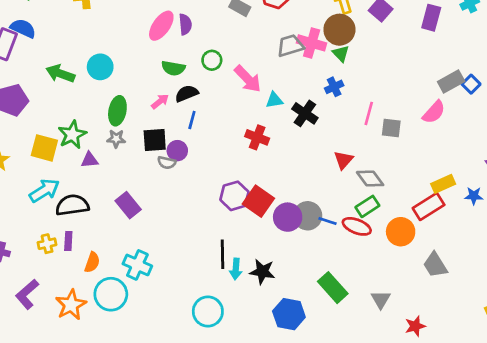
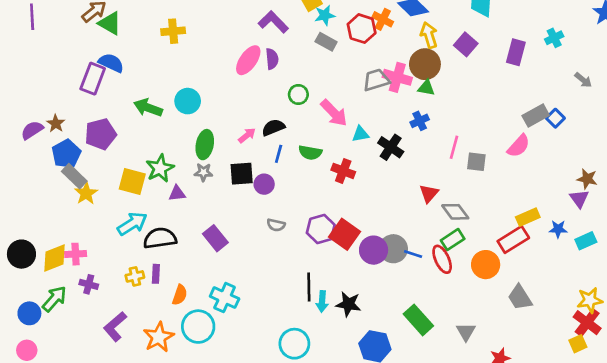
green triangle: (341, 54) -> (426, 88), turned -36
green semicircle: (173, 68) -> (310, 152), moved
gray semicircle: (167, 163) -> (276, 225), moved
red ellipse: (357, 226) -> (442, 259), turned 44

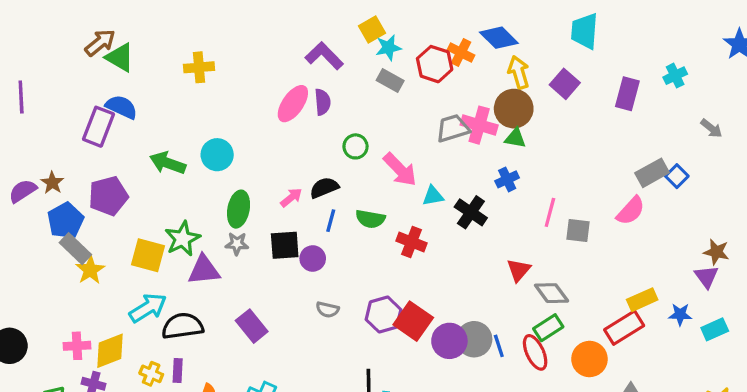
purple line: (32, 17) -> (21, 97), moved
purple triangle: (177, 193) -> (204, 270), size x1.5
blue line: (413, 254) -> (499, 346), turned 54
yellow diamond: (54, 258) -> (110, 351), moved
yellow cross: (135, 276) -> (151, 374), turned 36

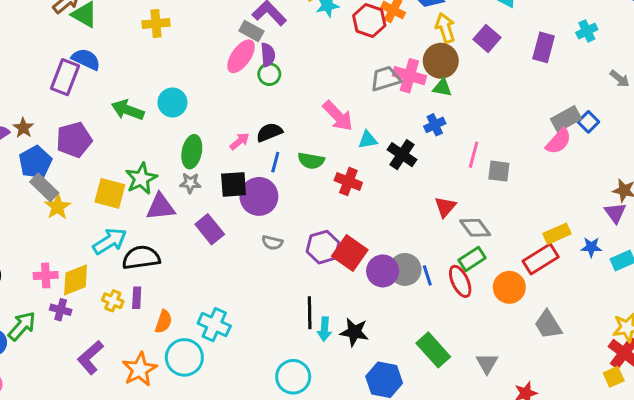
gray rectangle: (390, 81) -> (251, 31), moved
green circle: (356, 146) -> (269, 74), moved
pink semicircle: (631, 211) -> (559, 141), moved
purple circle: (313, 258) -> (259, 196), size x1.6
purple rectangle: (252, 326) -> (210, 229), moved

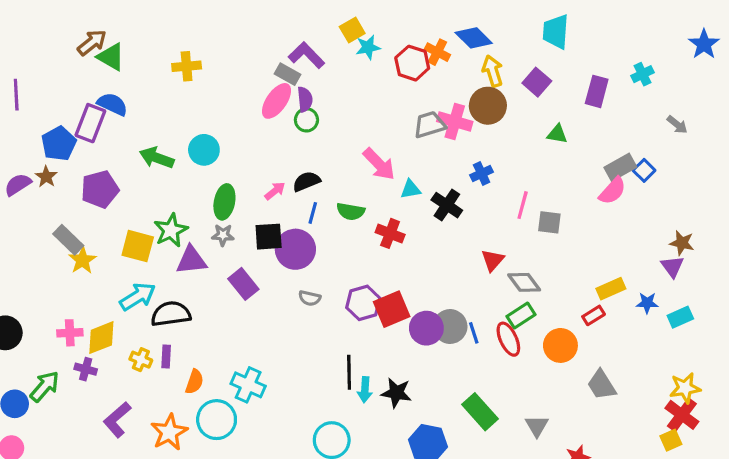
green triangle: (442, 88) -> (557, 134), moved
blue pentagon: (35, 162) -> (59, 144), moved
red square: (350, 253) -> (392, 309), turned 32
red rectangle: (541, 259) -> (594, 315), size x0.6

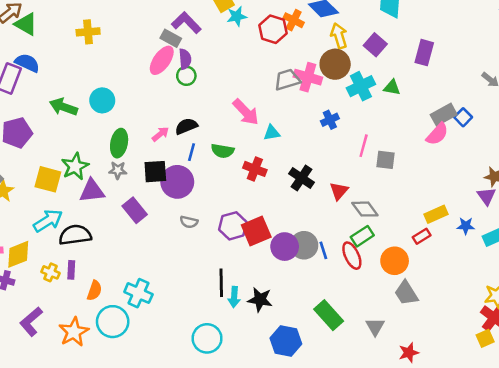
cyan cross: (642, 74) -> (361, 86), moved, size x1.5
black cross: (447, 205) -> (301, 178), moved
gray trapezoid: (601, 385) -> (406, 293), moved

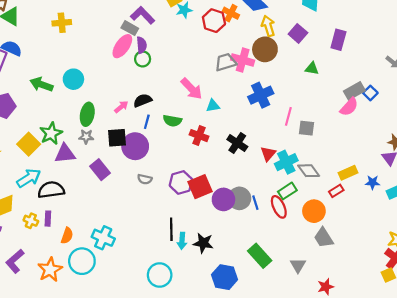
cyan cross: (361, 86) -> (286, 162), moved
blue cross: (330, 120) -> (261, 95), size x1.6
yellow square: (48, 179) -> (29, 144), turned 30
gray diamond: (365, 209) -> (309, 171), moved

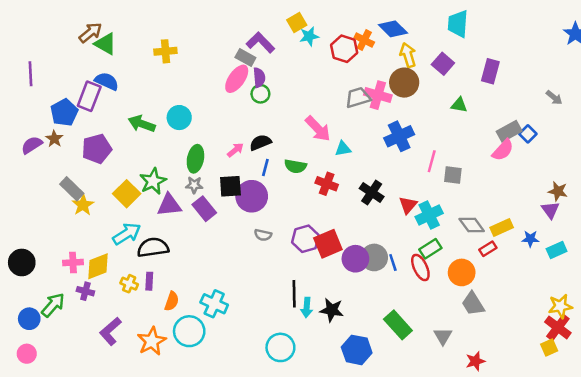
purple rectangle: (100, 170) -> (204, 209), moved
gray diamond: (309, 171) -> (472, 225), moved

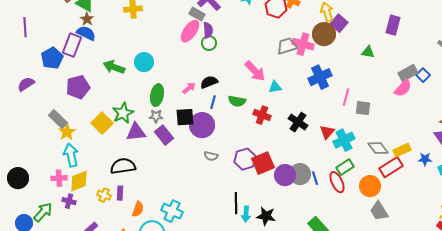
purple square: (443, 64) -> (339, 23), moved
brown star: (54, 139) -> (87, 19), moved
cyan arrow: (127, 234) -> (71, 155), moved, turned -70
red rectangle: (488, 249) -> (391, 167), size x1.6

